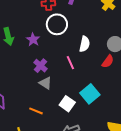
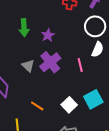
white circle: (57, 24) -> (95, 26), moved
purple cross: (41, 66) -> (50, 62), size x1.5
gray triangle: (45, 83) -> (28, 66), moved

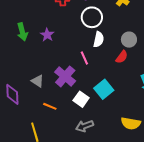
purple cross: (50, 62) -> (65, 76), moved
gray triangle: (28, 66) -> (38, 81), moved

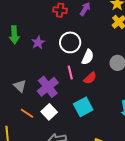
white circle: (92, 17) -> (70, 42), moved
red semicircle: (122, 57) -> (90, 78), moved
white square: (81, 99) -> (49, 112), moved

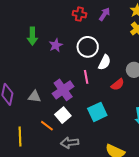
red semicircle: (90, 78) -> (118, 85), moved
gray triangle: (20, 86) -> (34, 97), moved, turned -40
orange line: (27, 113) -> (47, 126), moved

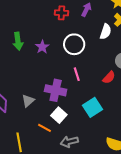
white semicircle: (104, 62) -> (106, 32), moved
purple cross: (63, 90) -> (56, 90), turned -35
gray triangle: (34, 97) -> (28, 101), turned -40

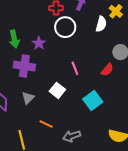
white circle: (74, 44) -> (65, 27), moved
purple cross: (56, 90) -> (24, 66), moved
white square: (59, 115) -> (57, 90), moved

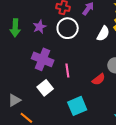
purple star: (39, 43) -> (40, 27), moved
purple cross: (24, 66) -> (43, 59), moved
gray triangle: (28, 98) -> (14, 100), moved

